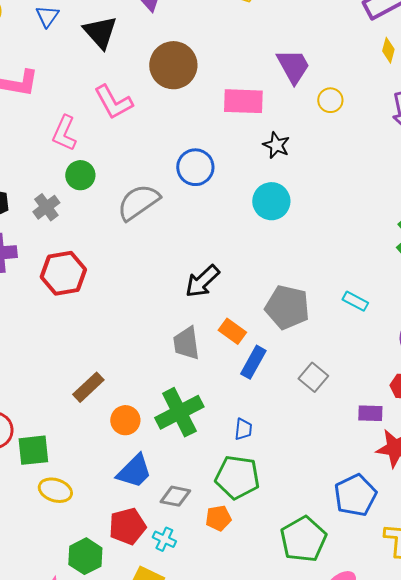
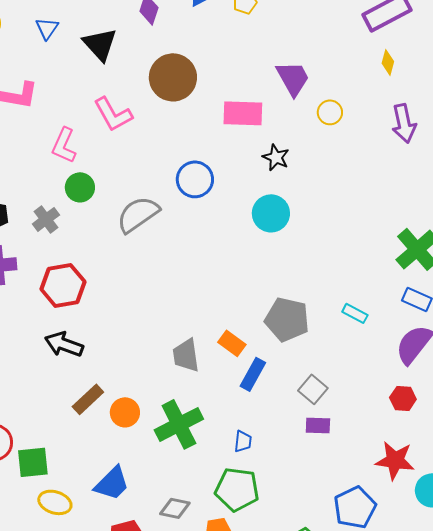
black arrow: (202, 281) -> (64, 344), moved, turned 63
purple rectangle: (370, 413) -> (318, 425), moved
orange circle: (125, 420) -> (125, 412), moved
blue trapezoid: (134, 471) -> (112, 483), moved

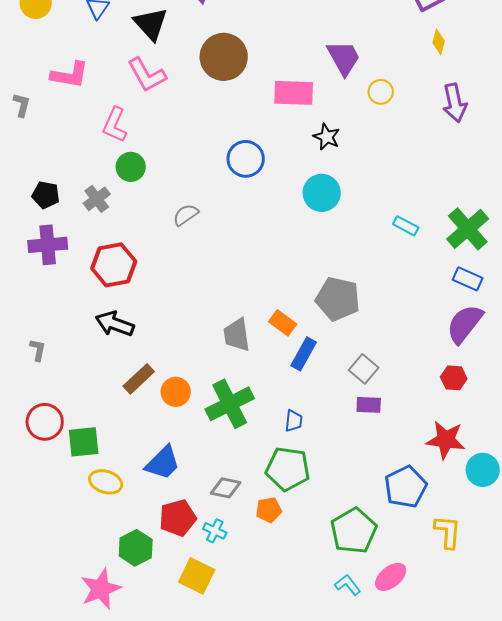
pink L-shape: (113, 114) -> (147, 75), moved
gray semicircle: (138, 214) -> (186, 215), moved, size x0.6
cyan rectangle: (355, 313) -> (406, 226), moved

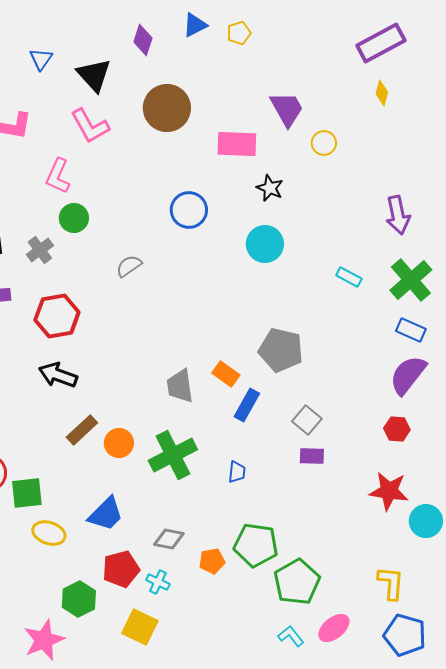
purple arrow: (455, 103) -> (398, 215), moved
green pentagon: (288, 469) -> (256, 545), moved
blue pentagon: (406, 487) -> (405, 635), moved, turned -30

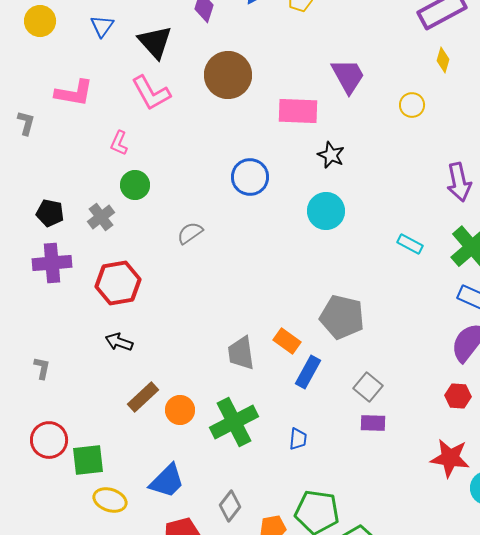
yellow circle: (324, 143) -> (412, 105), moved
pink L-shape: (58, 176) -> (119, 143), size x0.7
black arrow: (58, 375) -> (119, 342), size x0.7
gray diamond: (169, 539) -> (230, 506), turned -64

